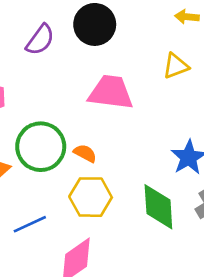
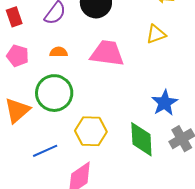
orange semicircle: (85, 153) -> (59, 52), moved, turned -30

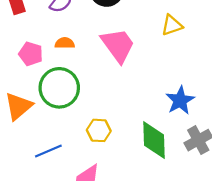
pink trapezoid: (107, 53) -> (118, 45), turned 45
pink pentagon: (18, 56) -> (31, 54), moved
yellow hexagon: (91, 131) -> (99, 130), size x0.7

